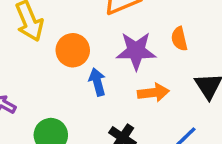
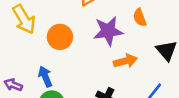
blue arrow: (97, 82) -> (45, 76), moved

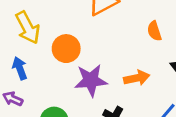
purple star: (108, 31) -> (91, 80), moved
blue arrow: (45, 76) -> (20, 68), moved

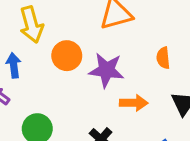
purple star: (91, 80) -> (106, 70), moved

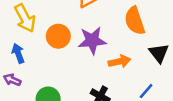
orange semicircle: (163, 58) -> (135, 21), size x1.6

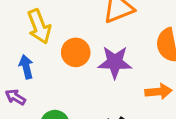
orange arrow: (119, 61) -> (159, 92), moved

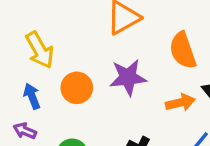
orange circle: (76, 52) -> (77, 88), moved

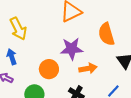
orange circle: (77, 88) -> (49, 69), moved
orange arrow: (180, 103) -> (88, 68), moved

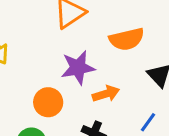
orange semicircle: (106, 34) -> (127, 39), turned -80

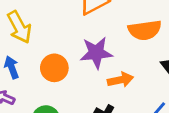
orange circle: (48, 102) -> (54, 68), moved

